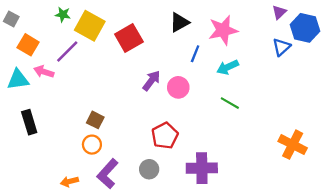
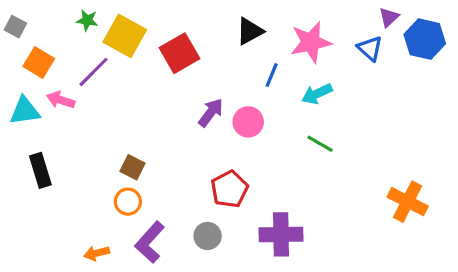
blue triangle: (281, 47) -> (370, 48), moved, turned -36

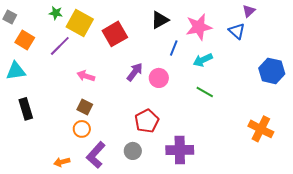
blue hexagon: (425, 39) -> (272, 71), moved
pink arrow: (61, 100) -> (86, 76), moved

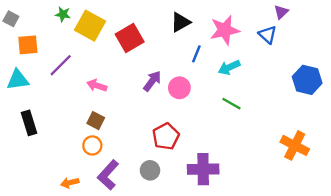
orange square: (25, 40) -> (28, 45), turned -36
purple line: (60, 46) -> (61, 65), moved

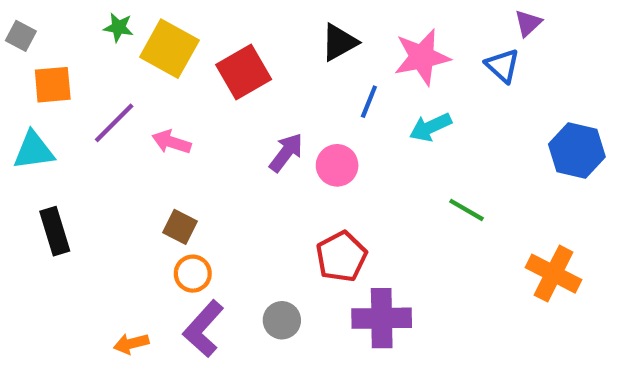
pink arrow: (97, 86) -> (172, 142), moved
green line: (231, 104) -> (467, 210), moved
red pentagon: (166, 136) -> (341, 257), moved
orange circle: (92, 145) -> (193, 274), moved

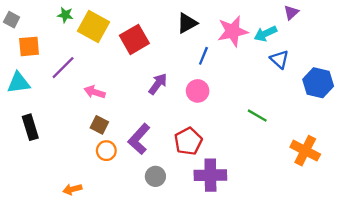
blue triangle: (503, 66) -> (279, 59), moved
cyan arrow: (430, 127) -> (265, 34), moved
pink arrow: (172, 142) -> (95, 92), moved
pink circle: (337, 165) -> (198, 91), moved
purple L-shape: (203, 329) -> (139, 139), moved

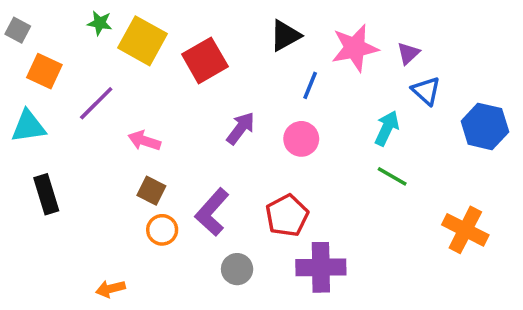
purple triangle: (291, 13) -> (408, 53), moved
cyan arrow: (265, 34) -> (387, 128), moved, turned 140
orange square: (29, 46) -> (44, 71), turned 30

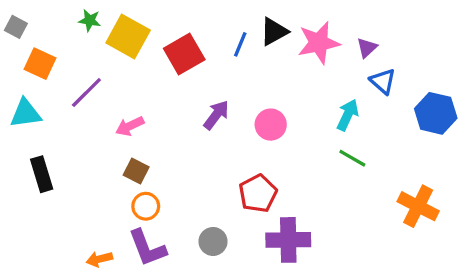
black triangle: (285, 35) -> (274, 32), moved
blue line: (310, 85) -> (240, 44), moved
pink arrow: (144, 141) -> (130, 126), turned -44
purple L-shape: (212, 212) -> (147, 248), moved, turned -63

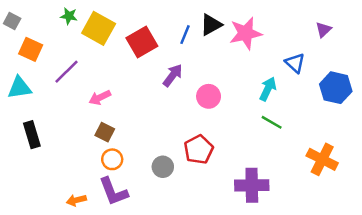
purple triangle: (367, 48) -> (323, 30), moved
purple arrow: (216, 115) -> (173, 75), moved
purple cross: (288, 240) -> (252, 185), moved
gray circle: (213, 241) -> (163, 167), moved

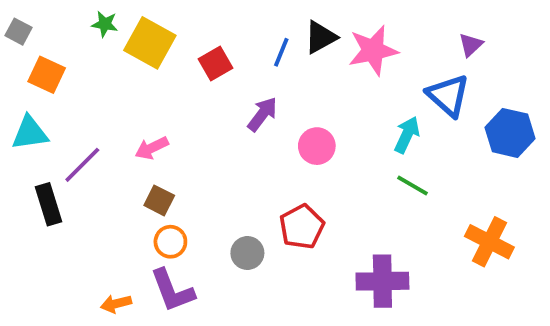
purple triangle: (323, 30) -> (471, 45), moved
red square: (142, 42) -> (215, 64), size x0.7
blue triangle: (295, 63) -> (448, 95), size x1.4
purple line: (66, 72) -> (82, 165), moved

